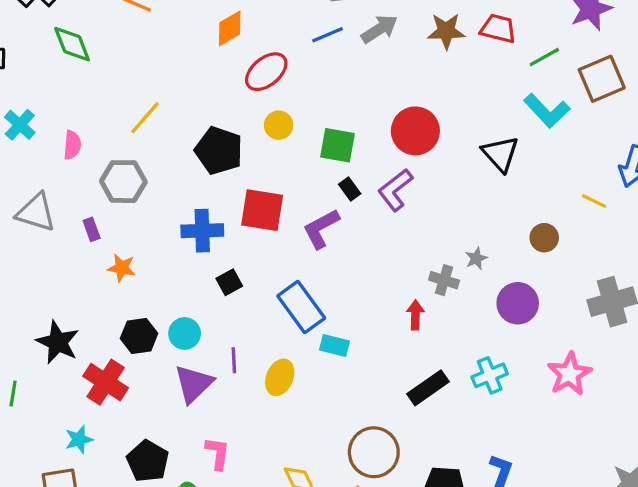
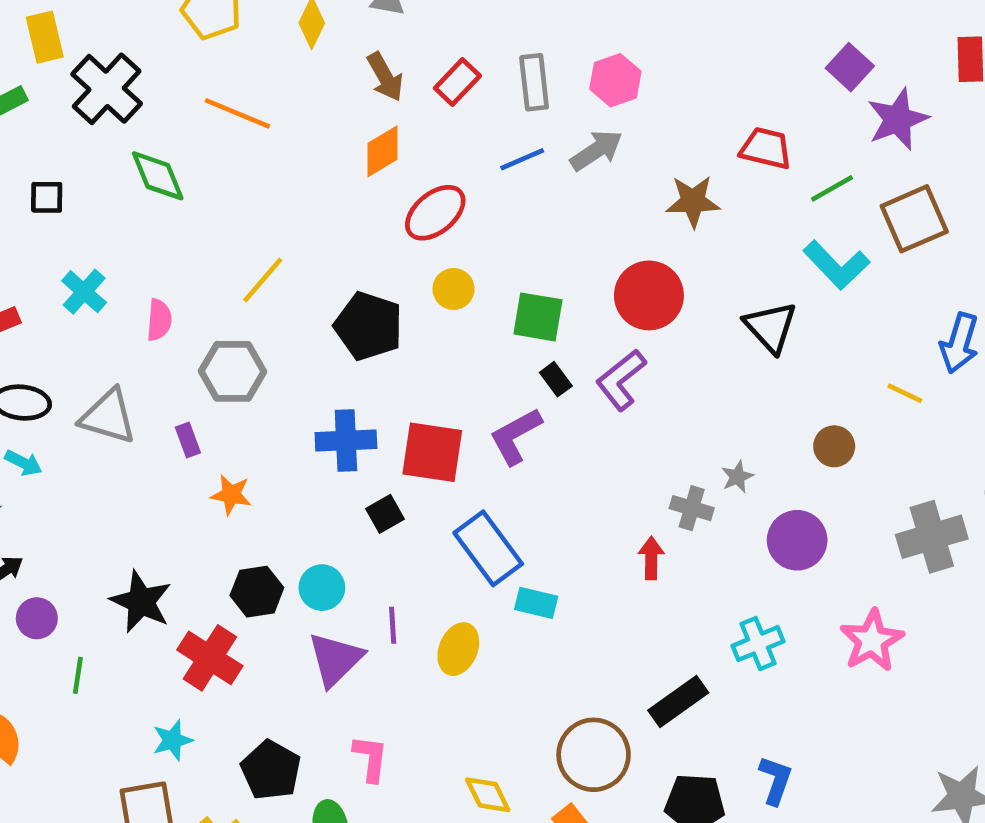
brown star: (446, 31) -> (693, 201), moved
red square: (262, 210) -> (432, 452), moved
black rectangle: (428, 388) -> (678, 701), moved

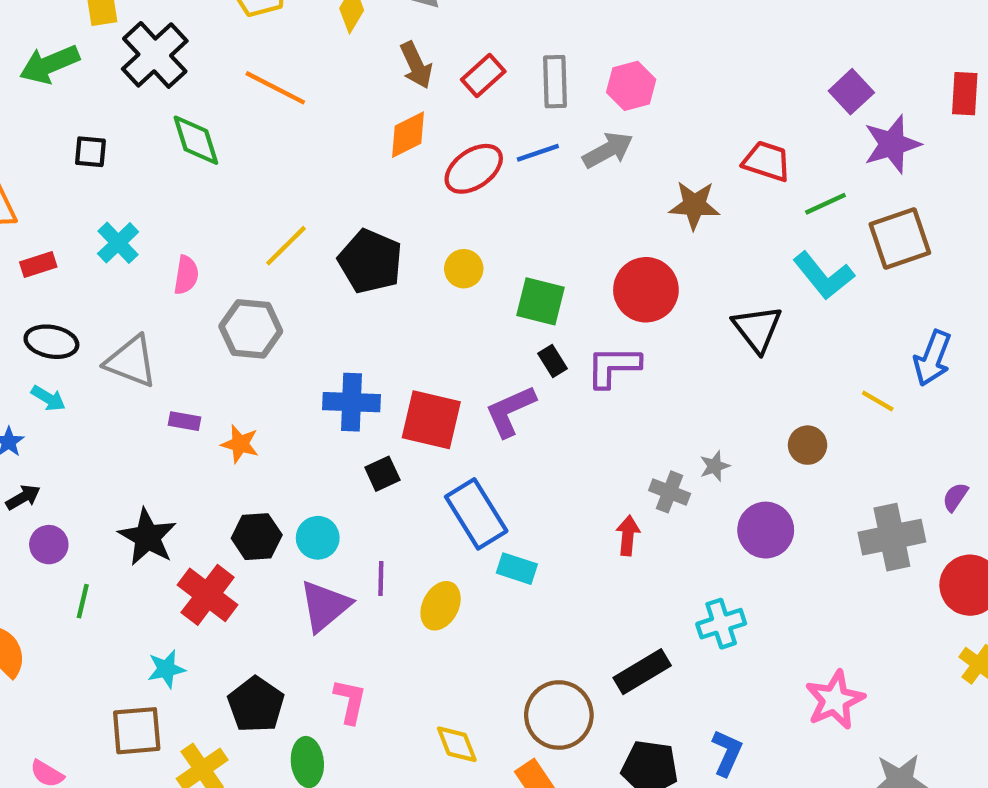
red ellipse: (435, 213) -> (474, 169), moved
black pentagon: (368, 326) -> (370, 261), moved
purple L-shape: (621, 380) -> (613, 367), turned 34
purple rectangle: (188, 440) -> (185, 421), moved, turned -64
pink star: (872, 641) -> (835, 700), moved

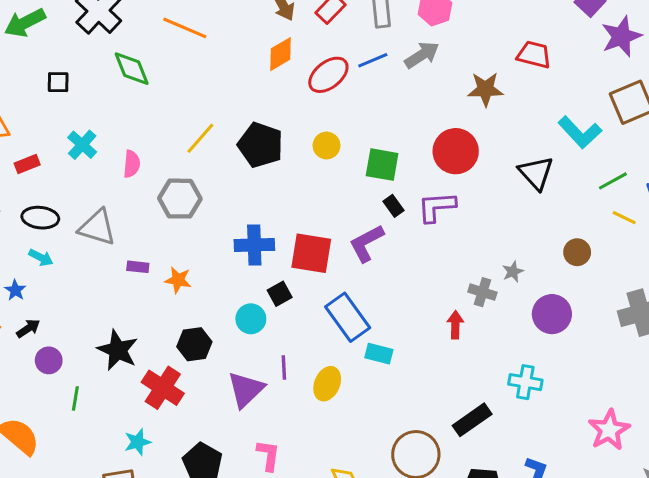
green line: (825, 204) -> (613, 181), moved
cyan circle: (318, 538) -> (251, 319), moved
cyan cross: (721, 624) -> (525, 382), turned 32

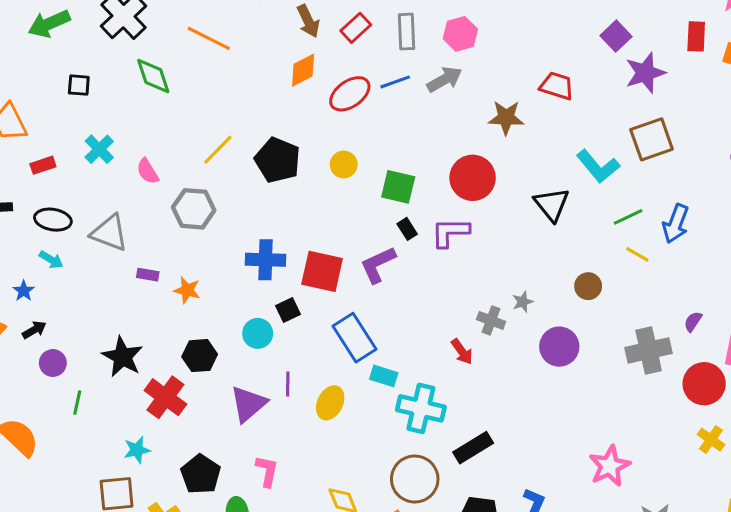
pink semicircle: (132, 164) -> (148, 171), turned 140
red arrow: (455, 325) -> (462, 352), turned 140
cyan cross: (525, 382) -> (421, 408), moved, size x1.4

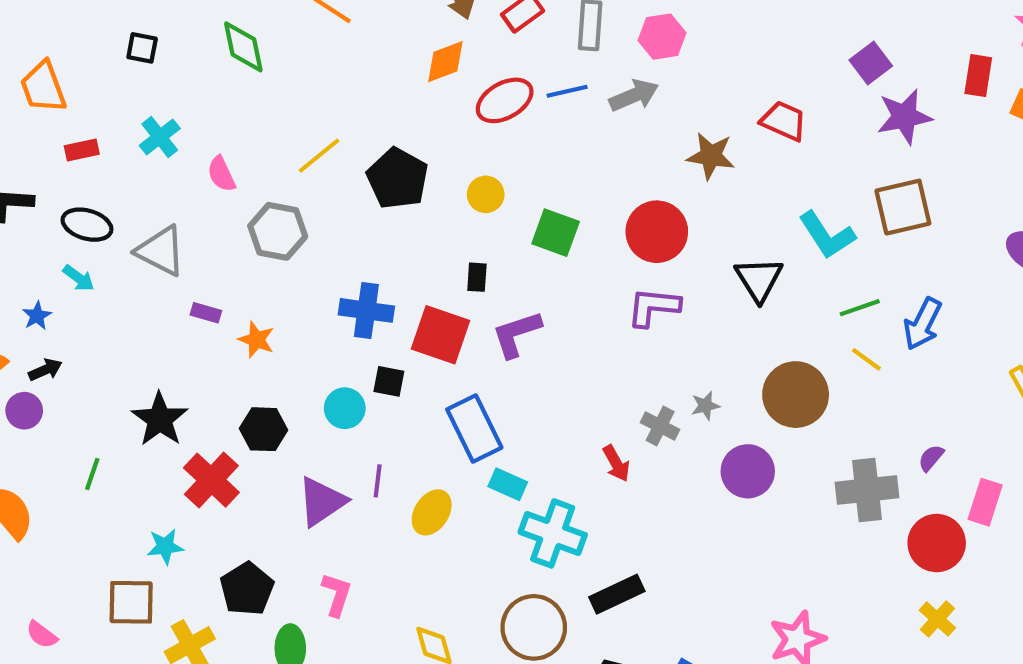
black rectangle: (407, 229) -> (477, 277), moved, turned 30
purple L-shape: (450, 232) -> (653, 307), moved
brown circle: (588, 286) -> (796, 395), size x1.8
black square: (288, 310) -> (389, 381), turned 30
purple circle: (53, 363) -> (24, 411), moved

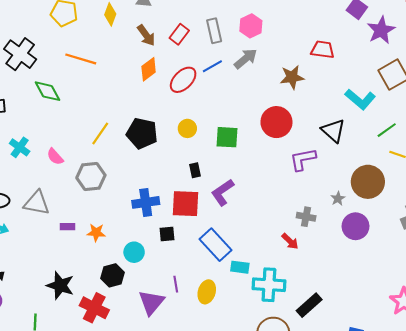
purple L-shape: (653, 307) -> (303, 159), moved
gray star: (705, 406) -> (338, 199), moved
cyan circle: (345, 408) -> (134, 252), moved

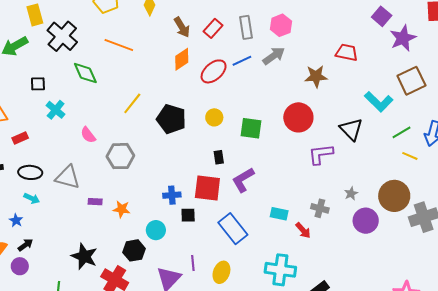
yellow line: (100, 134) -> (132, 103), moved
cyan cross: (20, 147) -> (56, 110), moved
brown circle: (368, 182) -> (394, 196), moved
blue cross: (146, 202) -> (172, 195), moved, size x0.7
cyan rectangle: (240, 267) -> (279, 214), moved

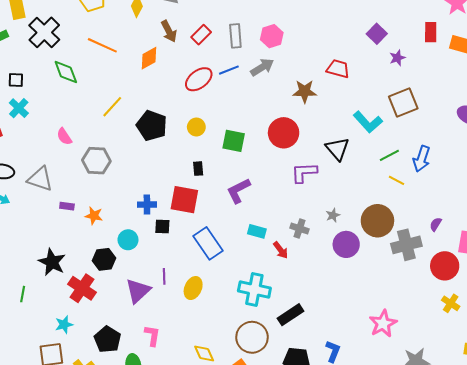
purple star: (403, 38) -> (397, 58), size x0.6
orange diamond: (182, 59) -> (149, 58), moved
cyan cross: (56, 110) -> (19, 108), moved
purple L-shape: (243, 180) -> (238, 191), moved

